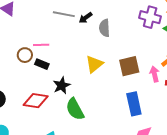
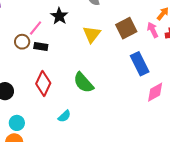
pink line: (41, 45) -> (36, 28), turned -35
black star: (62, 85) -> (59, 16), moved
red diamond: (36, 101) -> (43, 83), turned -60

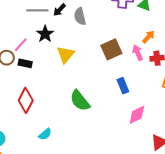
yellow triangle: (92, 34) -> (66, 55), moved
blue rectangle: (140, 64) -> (123, 86), size x0.7
green semicircle: (83, 83) -> (80, 101), moved

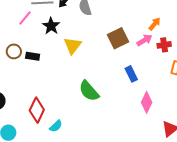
pink line: (21, 45) -> (25, 18), moved
pink arrow: (138, 53) -> (144, 40), turned 84
red diamond: (26, 100) -> (37, 110), moved
pink diamond: (137, 115) -> (147, 102), turned -35

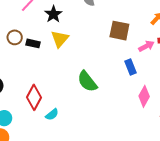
brown square: (118, 38) -> (119, 31), turned 35
pink arrow: (144, 40) -> (146, 46), moved
yellow triangle: (73, 46) -> (60, 39), moved

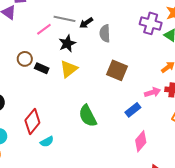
brown square: (119, 31) -> (117, 70), moved
blue rectangle: (130, 67) -> (133, 110), turned 63

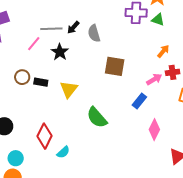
yellow triangle: (69, 69) -> (69, 89), moved

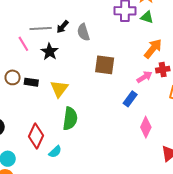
pink line: (34, 44) -> (23, 44), turned -70
orange arrow: (163, 51) -> (153, 49), size x1.5
green semicircle: (97, 118) -> (70, 119), moved, turned -130

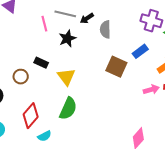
brown circle: (13, 77) -> (21, 77), moved
yellow triangle: (59, 89) -> (66, 77), turned -30
blue rectangle: (130, 99) -> (140, 51), moved

